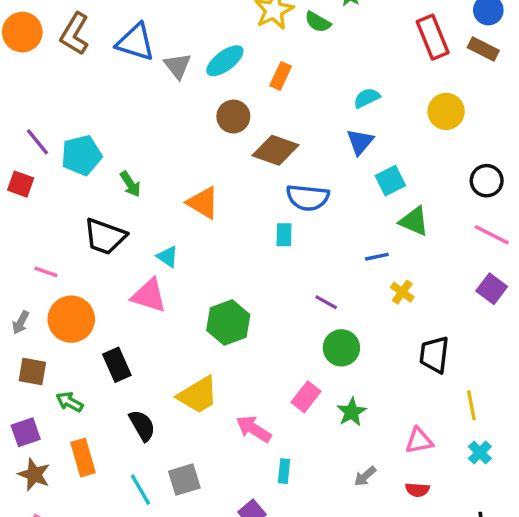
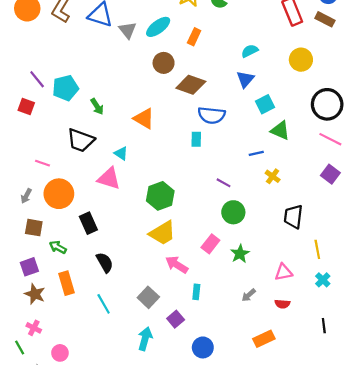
black circle: (487, 181) -> (327, 104), size x1.5
yellow trapezoid: (198, 395) -> (162, 233), moved
gray square: (184, 480) -> (148, 297), moved, turned -30

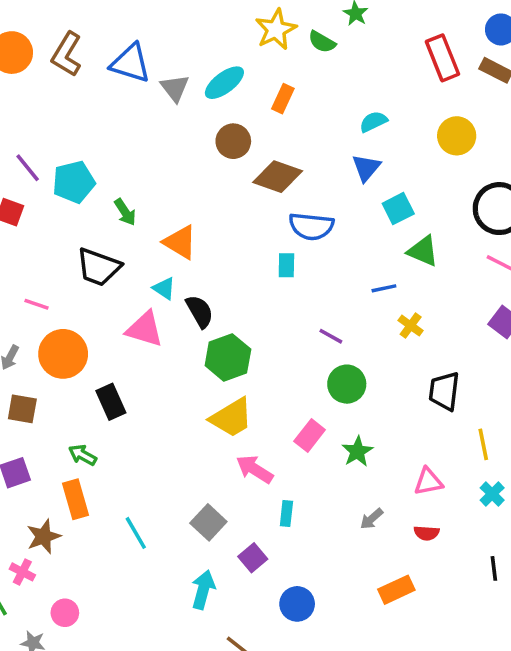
orange triangle: (144, 118) -> (180, 242), moved
green arrow: (58, 247) -> (83, 455), moved
black semicircle: (105, 262) -> (200, 311), moved
brown star: (35, 294) -> (44, 537), moved, turned 30

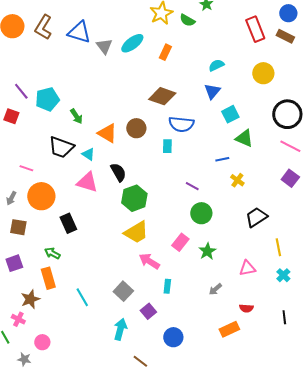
brown circle: (233, 141) -> (136, 128), moved
cyan triangle: (164, 288) -> (88, 154), moved
black trapezoid: (444, 391) -> (256, 217), turned 50
red semicircle: (427, 533) -> (246, 308), moved

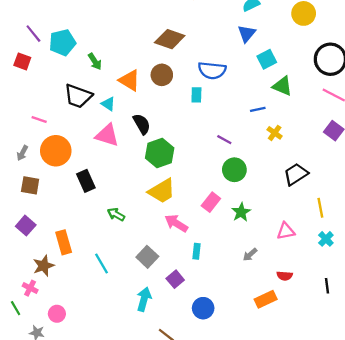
brown diamond: (162, 96) -> (170, 39), moved
green arrow: (52, 253) -> (116, 214), moved
purple square: (14, 263) -> (26, 226), turned -30

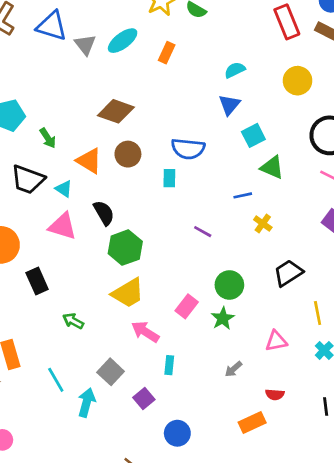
brown diamond: (170, 39) -> (116, 111), moved
green circle: (234, 170) -> (229, 285), moved
cyan arrow: (144, 299) -> (87, 402), moved

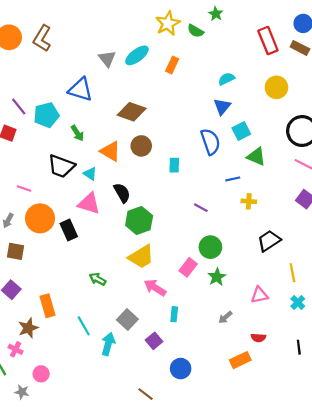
blue triangle: (52, 26) -> (80, 89), moved
blue semicircle: (188, 149) -> (210, 142), moved, turned -115
yellow cross: (263, 224) -> (249, 201), turned -32
black rectangle: (37, 281) -> (69, 230), moved
green circle: (229, 285) -> (210, 247), moved

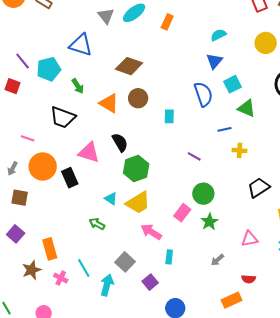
cyan triangle: (90, 174) -> (111, 199), moved
pink cross: (16, 349) -> (61, 278), moved

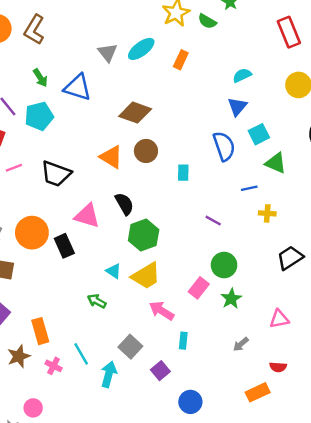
green arrow: (78, 86) -> (40, 78), moved
pink line: (28, 138) -> (14, 168), moved, turned -40

